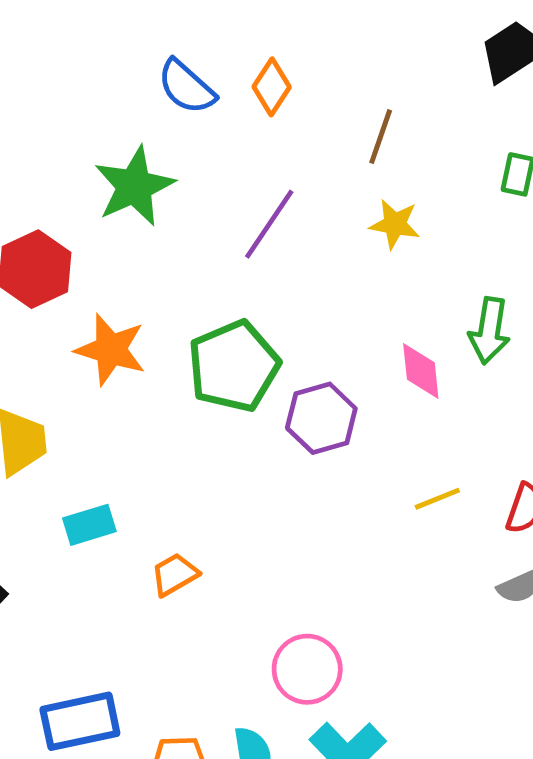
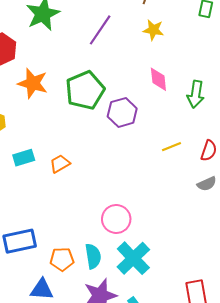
green arrow: (489, 331) -> (196, 94), moved
pink diamond: (421, 371) -> (158, 79), moved
orange trapezoid: (175, 575) -> (60, 164), moved

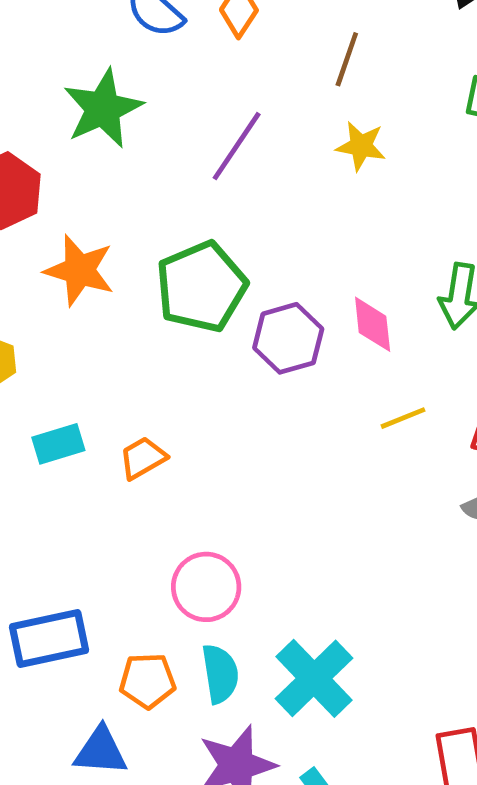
pink diamond: (158, 79) -> (373, 324), moved
pink circle: (116, 219) -> (206, 587), moved

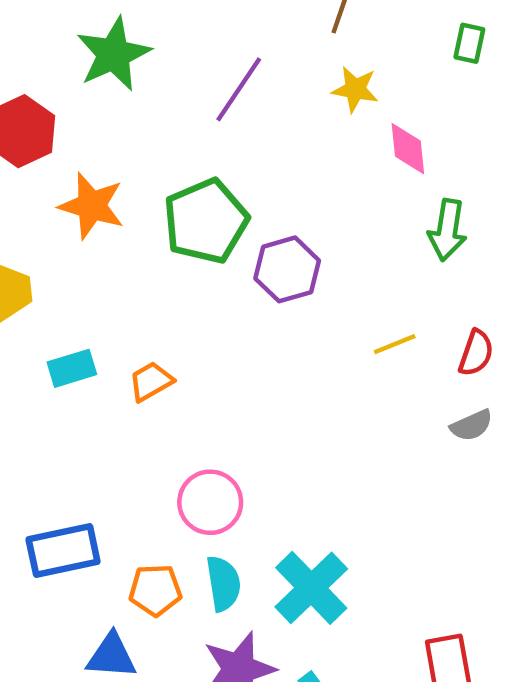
pink diamond: (373, 324) -> (408, 149), moved

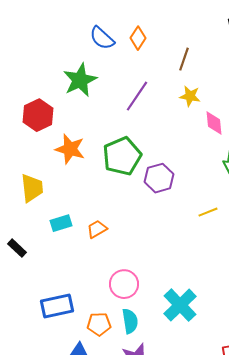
cyan cross: (311, 588) -> (180, 305), moved

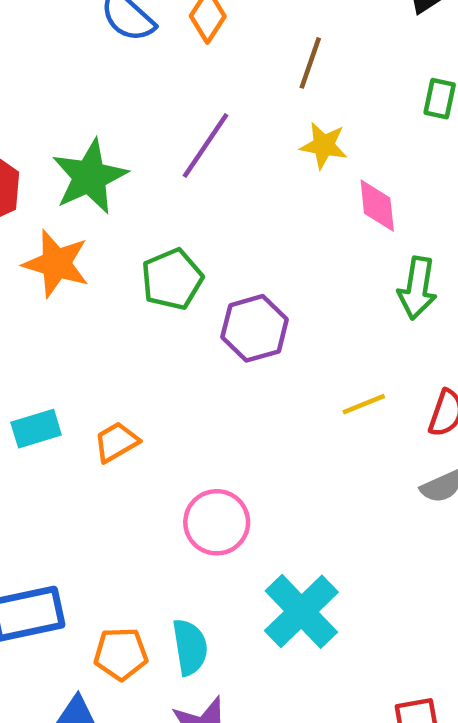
green star: (80, 80) -> (90, 177), moved
green pentagon: (122, 156) -> (172, 279), size x0.7
pink circle: (124, 284) -> (217, 522), moved

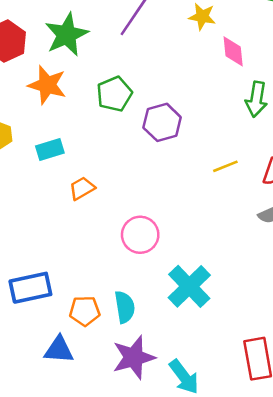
cyan rectangle: (36, 429) -> (50, 150), moved

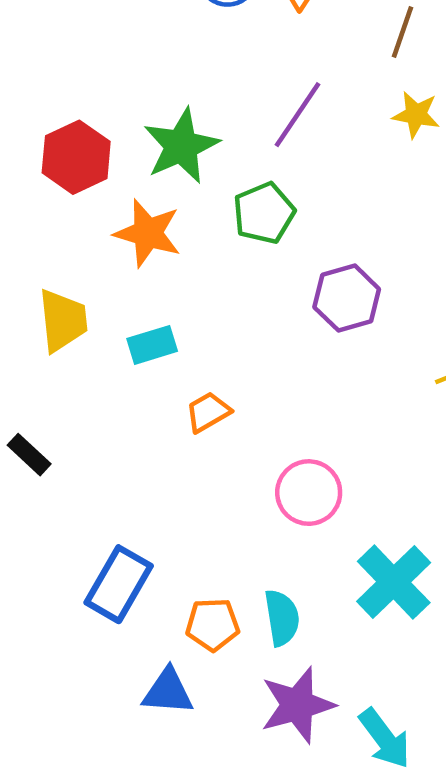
green pentagon: (114, 94) -> (264, 213), moved
blue rectangle: (30, 288) -> (119, 584), turned -48

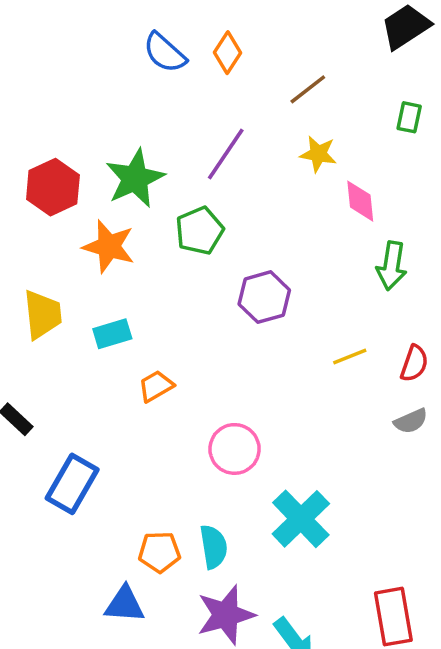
brown line: (403, 32) -> (308, 89), turned 33
blue rectangle: (119, 584) -> (72, 484), moved

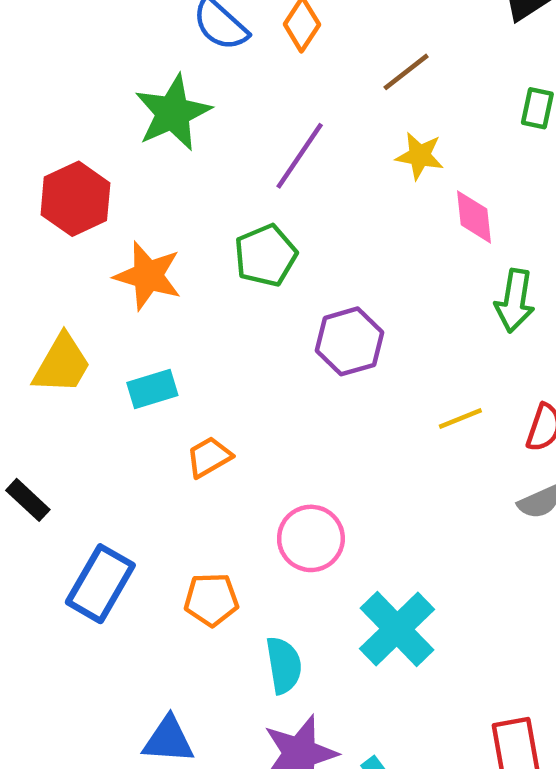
green star: (135, 178) -> (173, 113), moved
yellow trapezoid: (42, 315) -> (62, 364), turned 36
orange pentagon: (159, 552) -> (211, 600), moved

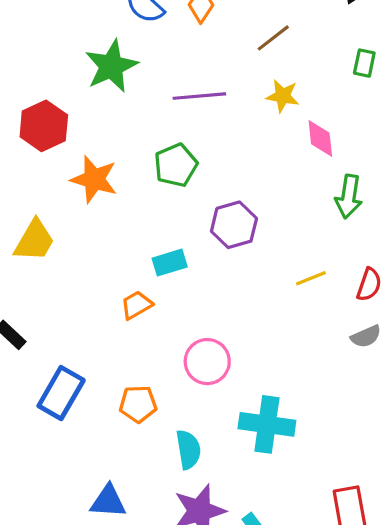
purple line: (300, 156) -> (199, 96), turned 51
cyan rectangle: (152, 389) -> (170, 263), moved
cyan cross: (397, 629) -> (267, 424), turned -38

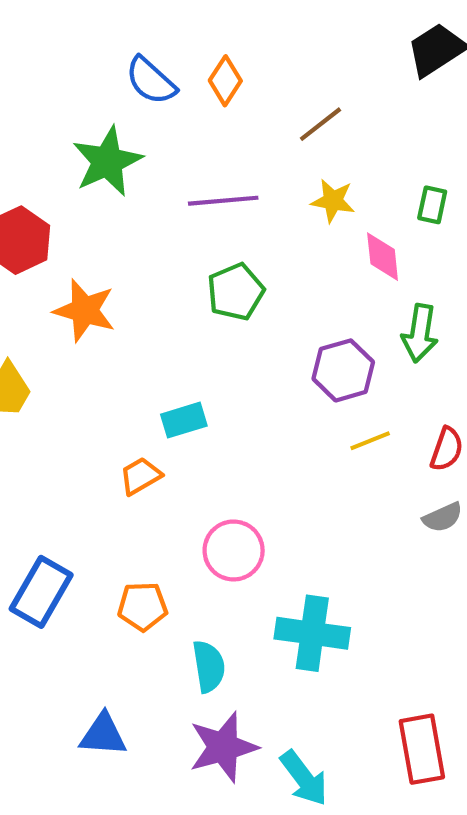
green rectangle: (364, 63) -> (432, 205), moved
green pentagon: (176, 165) -> (236, 292), moved
purple hexagon: (234, 225) -> (343, 370), moved

